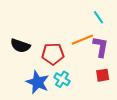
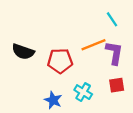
cyan cross: (62, 79) -> (83, 92), moved
blue star: (38, 82) -> (53, 100), moved, size x0.7

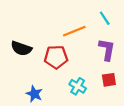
orange line: (94, 45) -> (74, 31), moved
blue star: (53, 100) -> (34, 94), moved

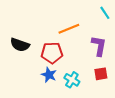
cyan line: (105, 18) -> (105, 13), moved
blue star: (34, 94) -> (49, 75), moved

